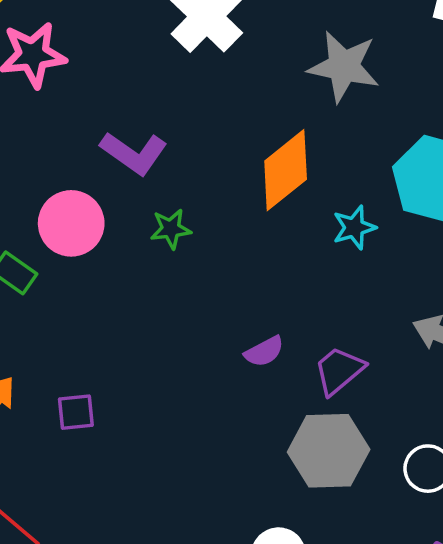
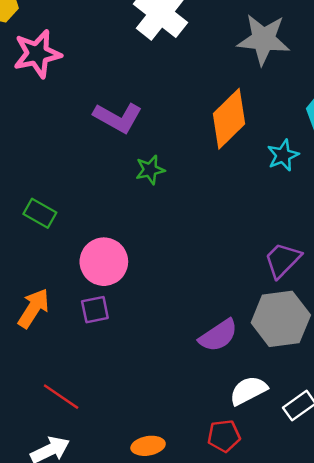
pink circle: (71, 223) -> (104, 262), moved
purple semicircle: (264, 352) -> (218, 335), moved, size x1.4

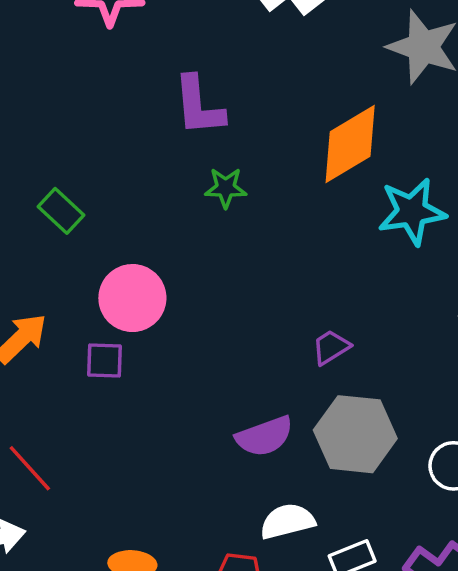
purple L-shape: (118, 118) -> (199, 106), turned 42
cyan star: (283, 155) -> (412, 212), size x1.5
purple trapezoid: (283, 260) -> (331, 347), moved, size x0.7

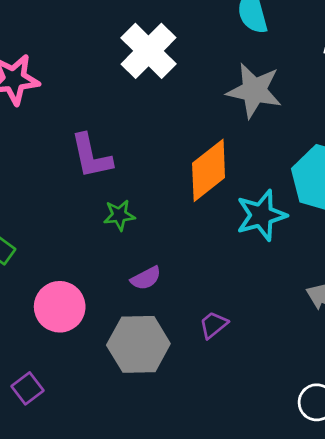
purple square: (105, 361) -> (27, 388), moved, turned -32
gray hexagon: (355, 434) -> (138, 344), moved
purple semicircle: (265, 436) -> (146, 278), moved, size x0.7

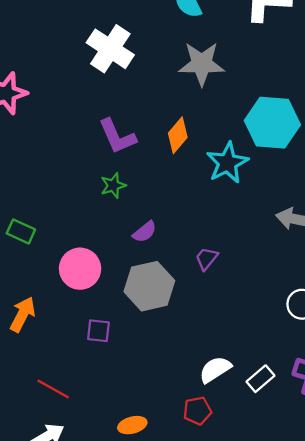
purple L-shape: (91, 156) -> (117, 136), moved
orange diamond: (209, 170) -> (178, 135), size x0.7
purple square: (27, 388) -> (98, 331), moved, turned -35

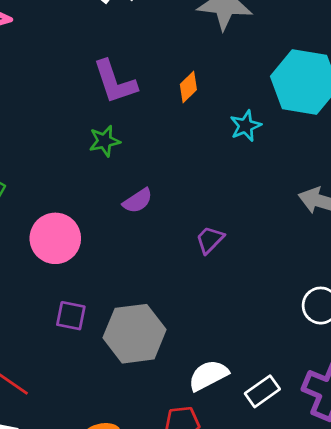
orange diamond: (178, 135) -> (188, 87), size x0.7
cyan star: (227, 163) -> (246, 126), size x0.6
gray hexagon: (149, 286) -> (135, 334), moved

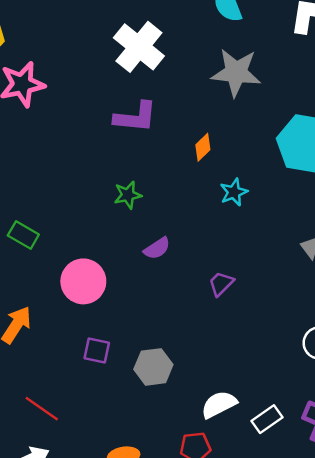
purple L-shape: (115, 82) -> (136, 117), moved, turned -66
cyan star: (246, 126) -> (234, 192), moved
gray hexagon: (135, 334) -> (153, 367), size x0.7

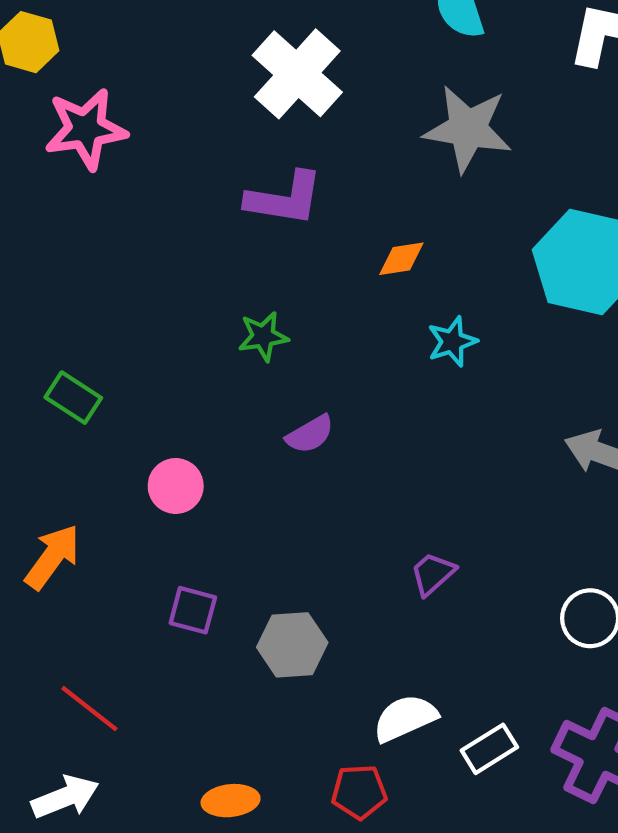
orange diamond: (203, 147) -> (401, 259), turned 32
pink circle: (83, 281) -> (176, 486), size x0.7
purple trapezoid: (221, 284) -> (433, 574), moved

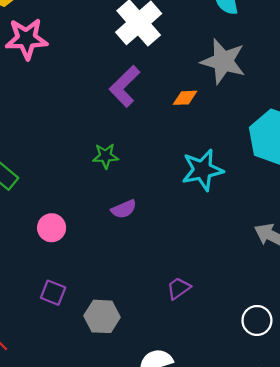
purple L-shape: (284, 199) -> (125, 86), turned 120
orange diamond: (401, 259) -> (185, 98), moved
cyan star: (452, 342) -> (202, 170), size x1.6

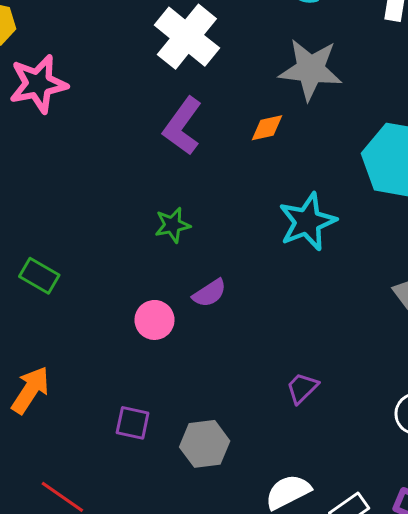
pink circle: (52, 228) -> (155, 320), moved

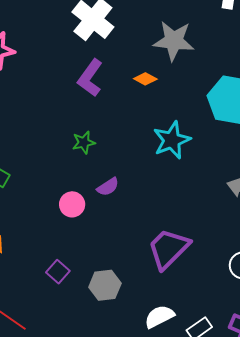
orange diamond: (267, 128) -> (145, 79), turned 40
purple trapezoid: (302, 388) -> (169, 249), size x2.0
purple square: (133, 423) -> (58, 272), turned 30

